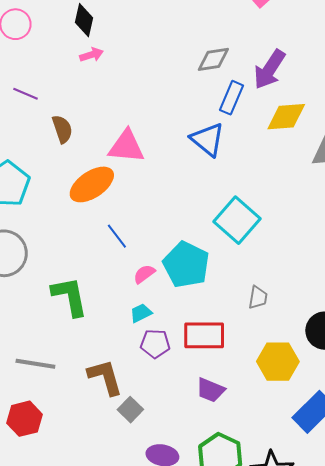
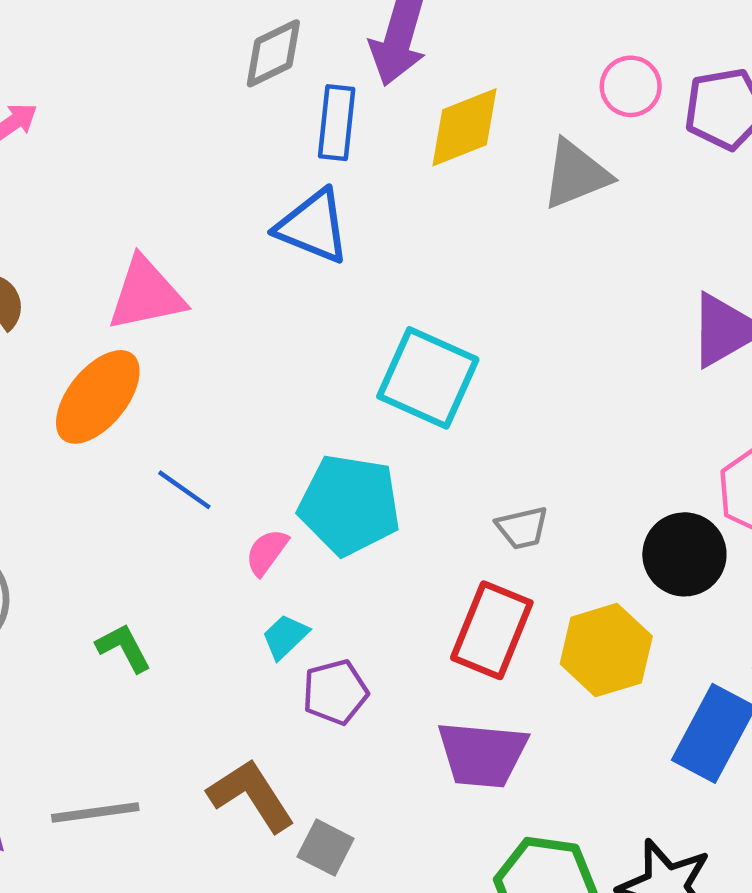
green L-shape: (70, 296) -> (124, 648), size x0.6
gray trapezoid: (258, 297) -> (522, 528), turned 85
red rectangle: (204, 335) -> (492, 630), moved, turned -51
purple trapezoid: (210, 390) -> (482, 754), size x1.4

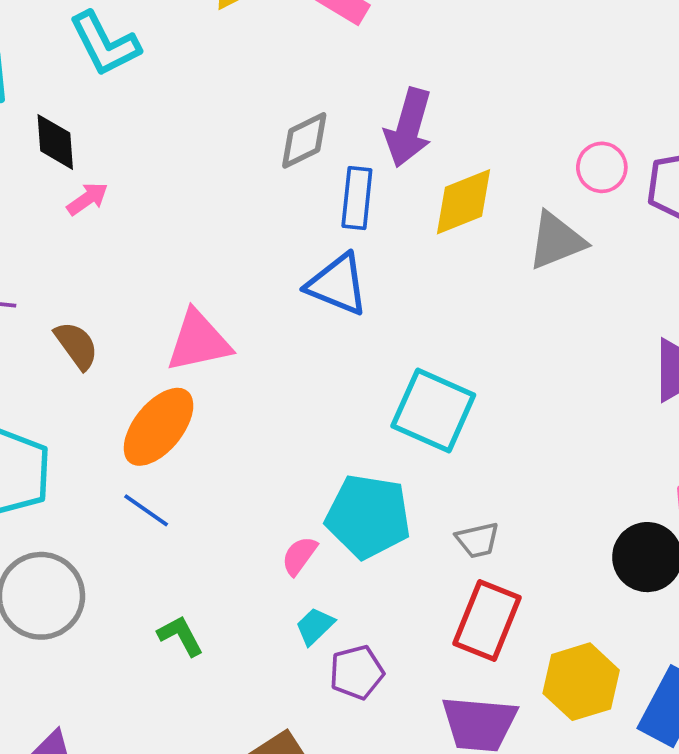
blue line: (184, 490) -> (146, 510), moved
gray trapezoid: (522, 528) -> (478, 540), moved
yellow hexagon: (606, 650) -> (581, 682), moved

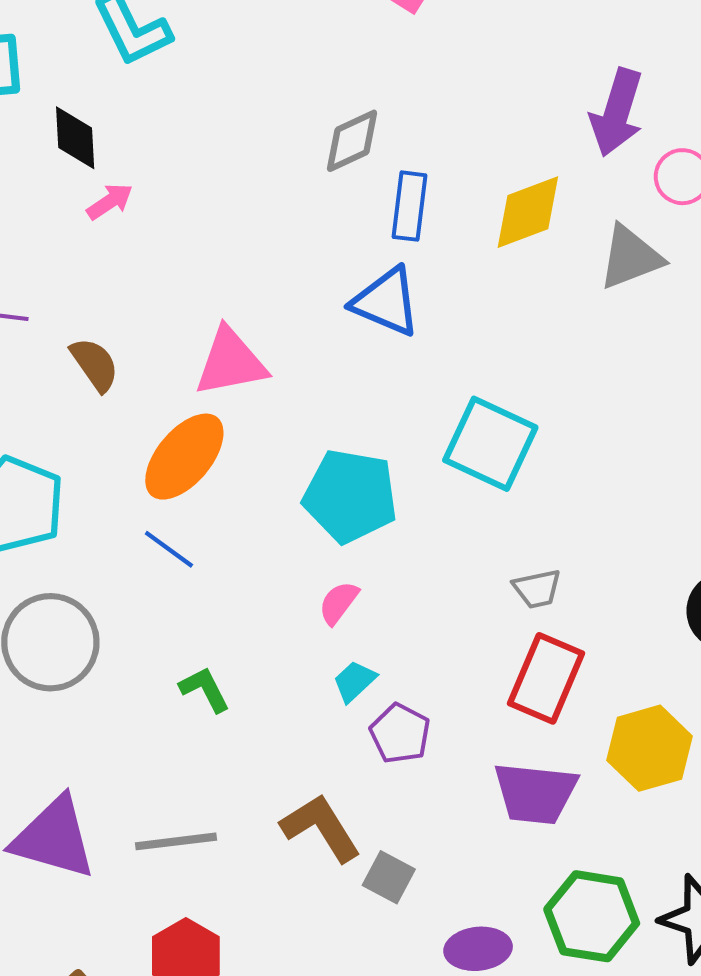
purple arrow: (408, 128) -> (617, 112), moved
cyan pentagon: (368, 516) -> (350, 496), moved
purple pentagon: (357, 672) -> (400, 733), turned -30

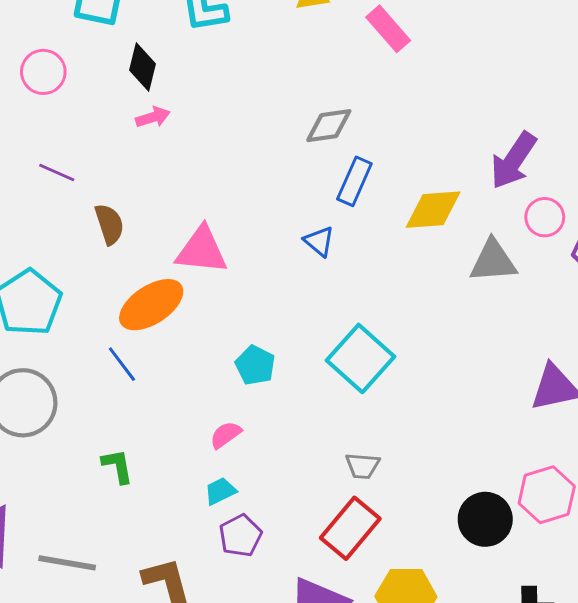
blue triangle: (386, 302) -> (319, 241), size x0.6
cyan pentagon: (350, 496) -> (255, 365), size x0.6

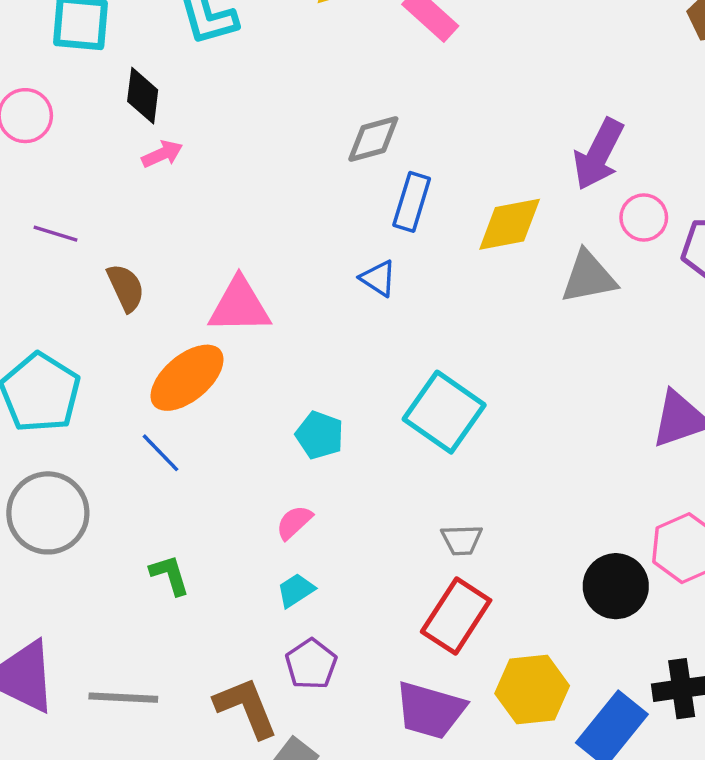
purple pentagon: (240, 536) -> (311, 664), moved

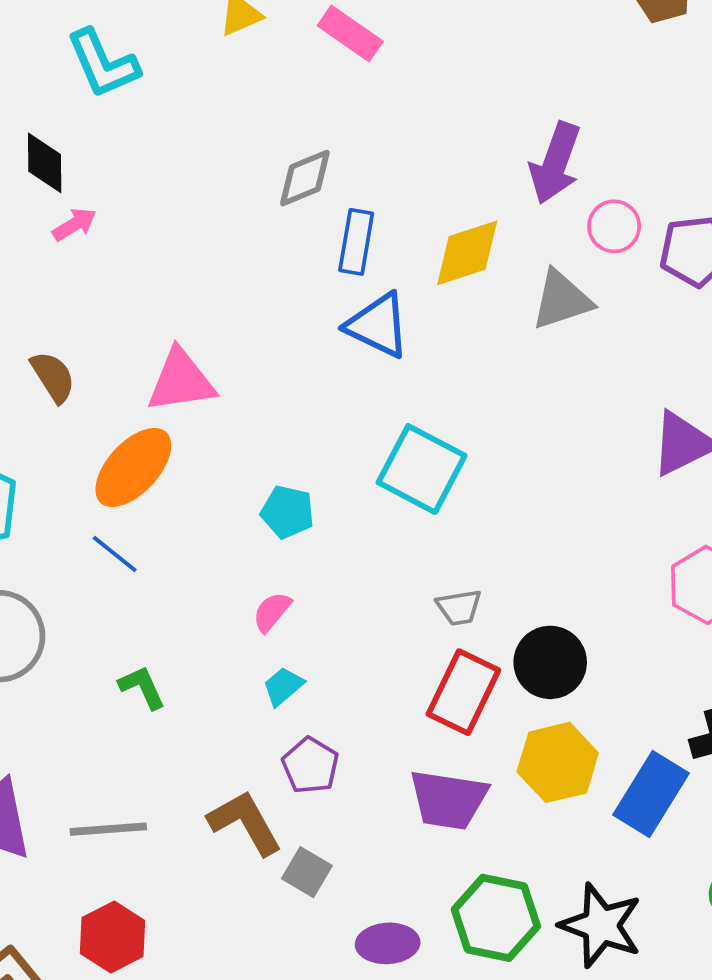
blue triangle: (378, 278) -> (378, 325), moved, size x1.6
black circle: (616, 586) -> (550, 662), moved

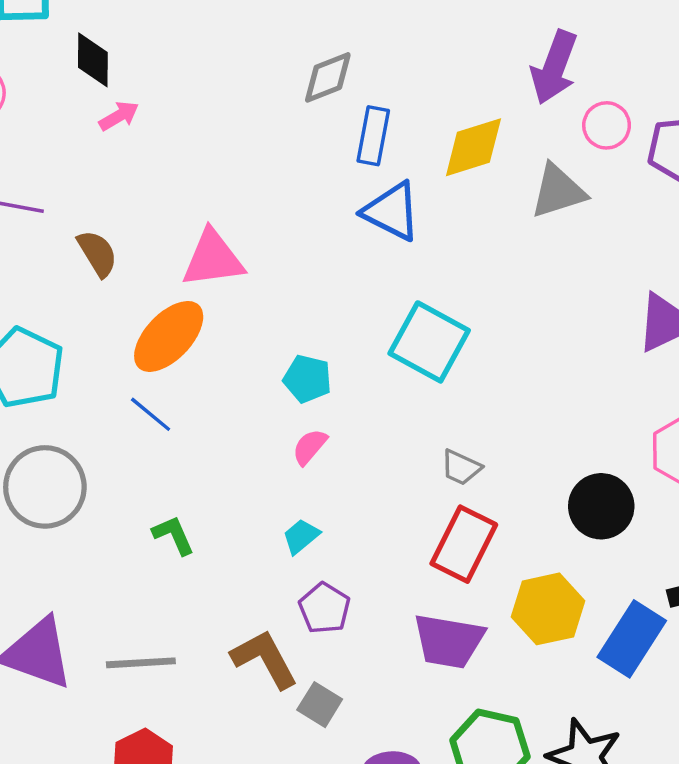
gray trapezoid: (459, 607) -> (461, 467), turned 33
pink semicircle: (272, 612) -> (310, 447), moved
black circle: (550, 662) -> (601, 506), moved

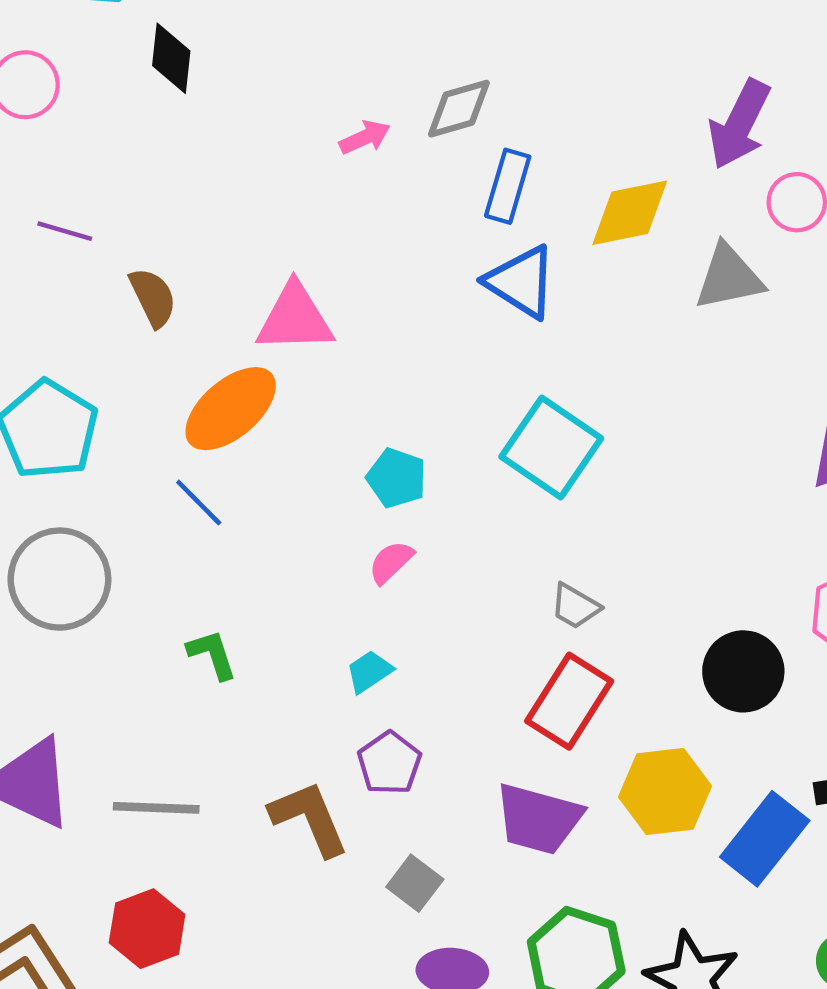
pink arrow: (119, 116) -> (365, 137), moved
gray square: (320, 705) -> (415, 883), moved

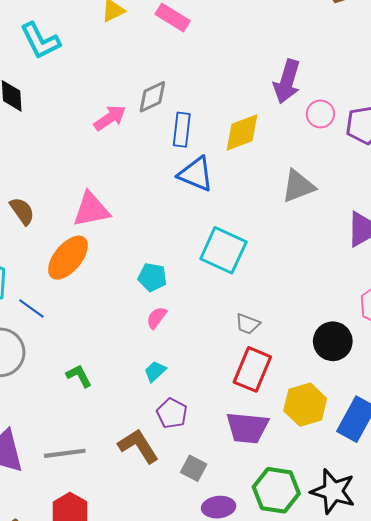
pink arrow: (365, 137) -> (110, 118), size x1.4
gray triangle: (729, 277) -> (298, 186), moved
blue line: (199, 503) -> (31, 308), moved

